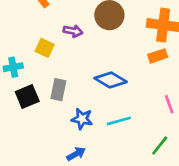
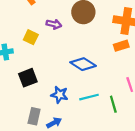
gray rectangle: (58, 90) -> (34, 116), moved
black square: (27, 97) -> (28, 78), moved
green line: (160, 146) -> (113, 104), moved, turned -56

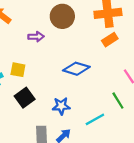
yellow square: (31, 37) -> (18, 70), moved
cyan line: (89, 97) -> (95, 119), moved

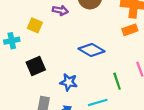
yellow square: (18, 70) -> (35, 25), moved
green line: (118, 101) -> (117, 81), moved

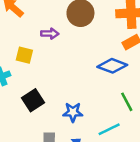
blue diamond: (92, 50) -> (112, 66), moved

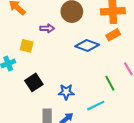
blue diamond: (112, 66) -> (87, 46), moved

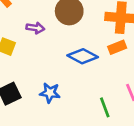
blue star: (66, 92) -> (50, 93), moved

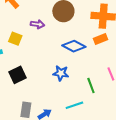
blue star: (50, 93) -> (61, 73), moved

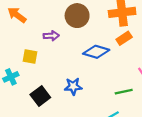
blue star: (61, 73) -> (73, 86), moved
green line: (91, 85) -> (124, 92), turned -70

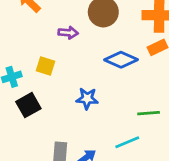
yellow square: (30, 56) -> (45, 66), moved
black square: (40, 96) -> (28, 105), moved

